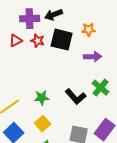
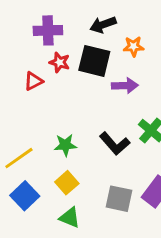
black arrow: (54, 15) -> (103, 25), moved
red triangle: (16, 41) -> (33, 81), moved
purple arrow: (93, 57) -> (125, 86), moved

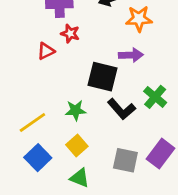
orange star: (133, 46) -> (139, 19), size x1.4
black square: (94, 61) -> (103, 77), moved

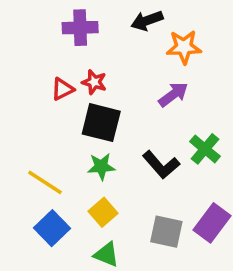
red star: (70, 34) -> (94, 82), moved
purple arrow: (131, 55) -> (173, 94), turned -35
black square: (103, 77) -> (101, 123), moved
yellow line: (32, 123) -> (45, 182), turned 68

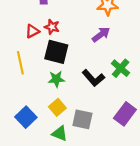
yellow line: (45, 182) -> (20, 63), moved, turned 45
gray square: (166, 232) -> (82, 119), moved

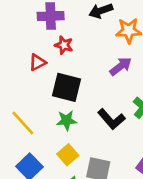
red star: (52, 27) -> (64, 45), moved
yellow line: (20, 63) -> (23, 123), moved, turned -30

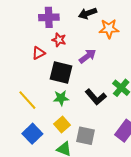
purple arrow: (121, 66) -> (88, 56), moved

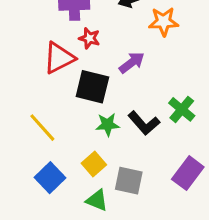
red triangle: (39, 53) -> (59, 58), size x1.6
green star: (61, 98) -> (108, 125), moved

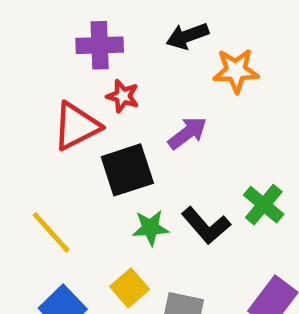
black square: (92, 87) -> (127, 170), turned -32

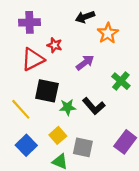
purple cross: (100, 45) -> (30, 22), moved
orange star: (236, 71) -> (108, 33), turned -30
black square: (127, 170) -> (47, 91), moved, turned 30
green cross: (264, 205) -> (121, 81), moved

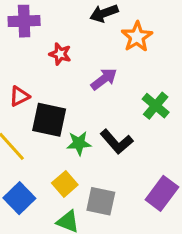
red triangle: (33, 59) -> (19, 96), moved, size x0.6

